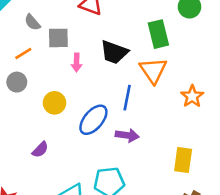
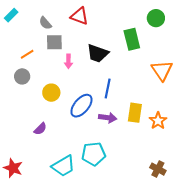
gray semicircle: (32, 22) -> (45, 23), moved
orange triangle: (153, 70) -> (162, 70), moved
orange star: (192, 96) -> (158, 121), moved
yellow rectangle: (183, 160) -> (135, 113), moved

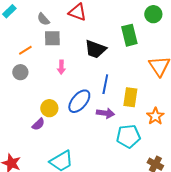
pink arrow: (68, 61) -> (61, 67), moved
yellow circle: (51, 93) -> (49, 108), moved
yellow rectangle: (135, 113) -> (130, 97), moved
cyan pentagon: (94, 154) -> (128, 136), moved

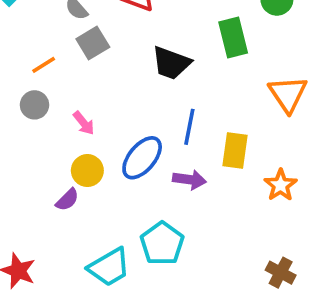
gray square: (52, 38) -> (93, 43), turned -30
pink arrow: (61, 67) -> (84, 123), moved, turned -40
cyan pentagon: (128, 136) -> (162, 243), moved, turned -30

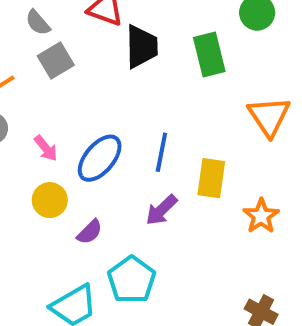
black trapezoid: (171, 63) -> (141, 47), moved, turned -111
blue ellipse: (142, 158) -> (100, 158), moved
purple arrow: (189, 180) -> (161, 210), turned 128
purple semicircle: (67, 200) -> (90, 232), moved

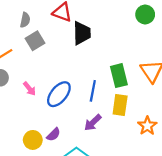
gray semicircle: (38, 23) -> (25, 20), turned -128
green rectangle: (209, 55) -> (119, 76), moved
yellow circle: (50, 200) -> (33, 140), moved

